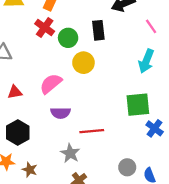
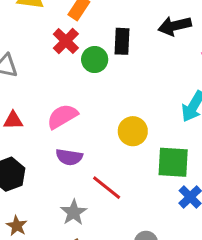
black rectangle: (98, 30) -> (122, 41), moved
yellow circle: (83, 63) -> (133, 131), moved
red line: (92, 131) -> (107, 188), turned 35

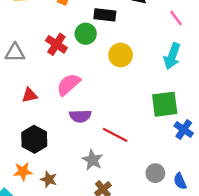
red cross: (66, 41) -> (56, 44), moved
black rectangle: (122, 41) -> (105, 15), turned -75
yellow circle: (133, 131) -> (121, 55), moved

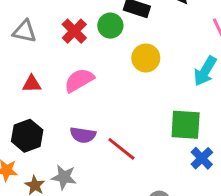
purple semicircle: (80, 116) -> (83, 135), moved
gray star: (92, 160) -> (64, 177), moved, turned -30

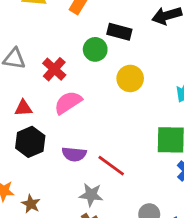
red cross: (74, 31) -> (54, 69), moved
black hexagon: (27, 136) -> (30, 142), moved
gray star: (64, 177) -> (91, 195), moved

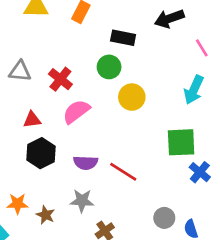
green circle: (95, 49) -> (109, 67), moved
yellow circle: (130, 78) -> (132, 97), moved
gray star: (91, 195) -> (82, 201), moved

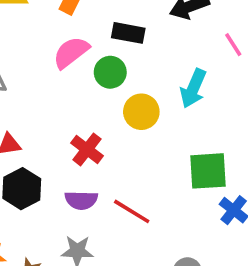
red cross: (60, 79) -> (87, 149), moved
cyan arrow: (194, 90) -> (193, 88), moved
pink semicircle: (76, 112) -> (71, 52), moved

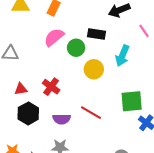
black rectangle: (128, 33) -> (97, 34), moved
red cross: (87, 149) -> (51, 87), moved
red line: (132, 211) -> (91, 113), moved

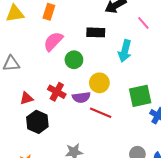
green circle: (76, 48) -> (74, 60), moved
yellow circle: (94, 69) -> (99, 83), moved
purple semicircle: (62, 119) -> (81, 97), moved

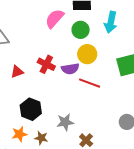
pink semicircle: (53, 41) -> (55, 19), moved
green circle: (74, 60) -> (81, 30), moved
black hexagon: (37, 122) -> (31, 109), moved

